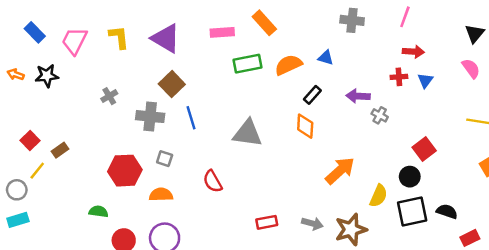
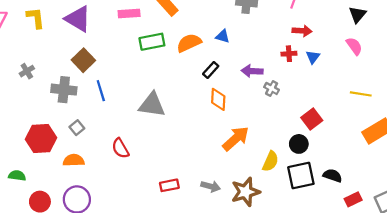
orange diamond: (305, 126) -> (218, 99), moved
gray square: (165, 159) -> (77, 128), turned 32

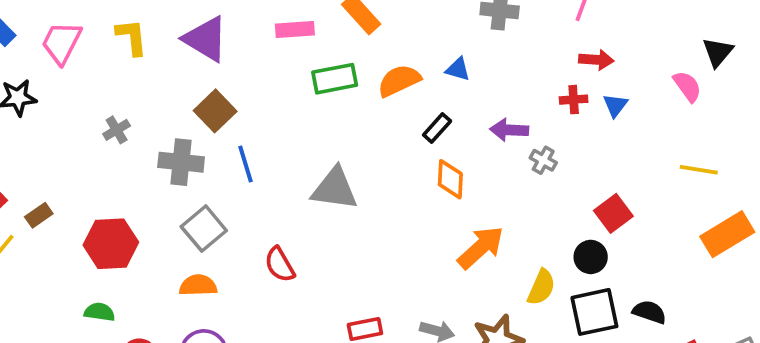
black triangle: (358, 15) -> (718, 52), moved
gray square: (77, 128) -> (204, 229), size x1.6
red hexagon: (41, 139) -> (111, 244), moved

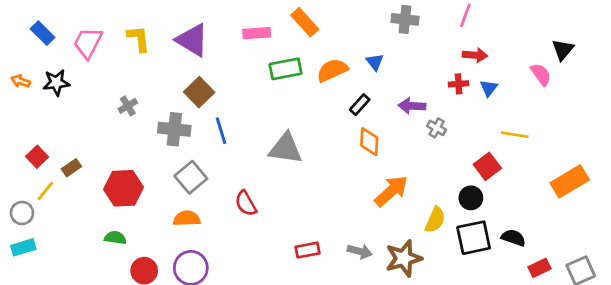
blue triangle: (458, 69) -> (375, 62), turned 36
yellow line: (699, 170) -> (515, 135), moved

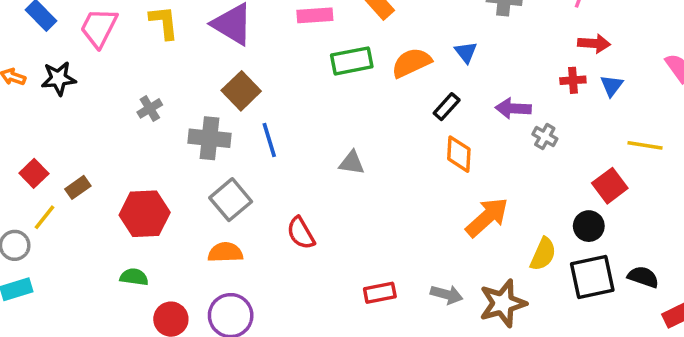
gray triangle: (286, 148) -> (352, 163), size x0.6

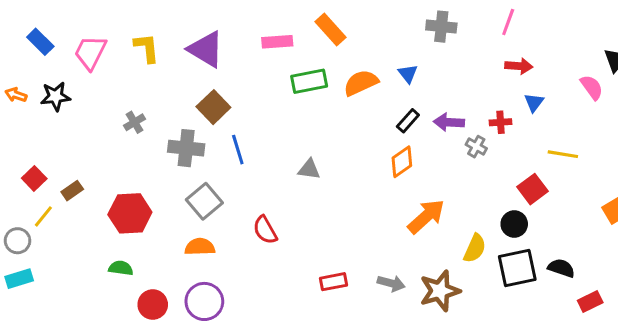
red cross: (573, 80) -> (501, 122), moved
black rectangle: (447, 107) -> (408, 121), moved
orange diamond: (459, 154) -> (402, 162), turned 52

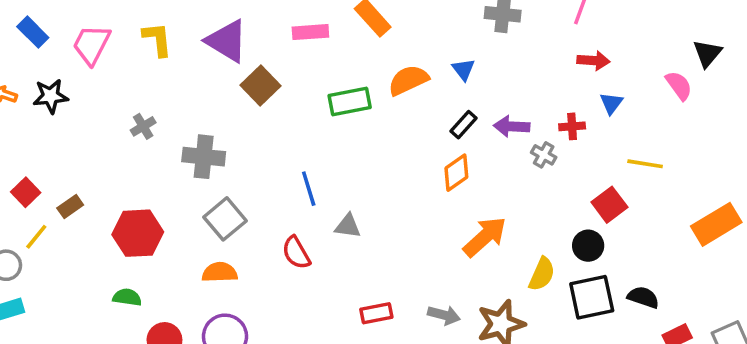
green rectangle: (309, 81) -> (350, 101), moved
brown square: (213, 107) -> (261, 85), moved
blue line: (238, 150) -> (309, 189), moved
gray triangle: (309, 169) -> (348, 226), moved

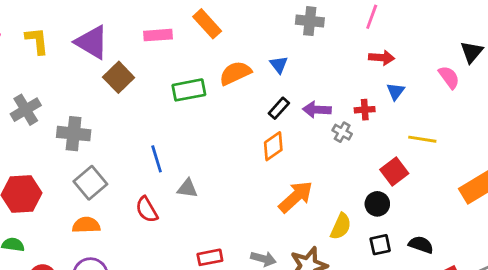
gray cross: (143, 126) -> (26, 110), size x1.5
black square: (592, 297) -> (380, 245), size x0.6

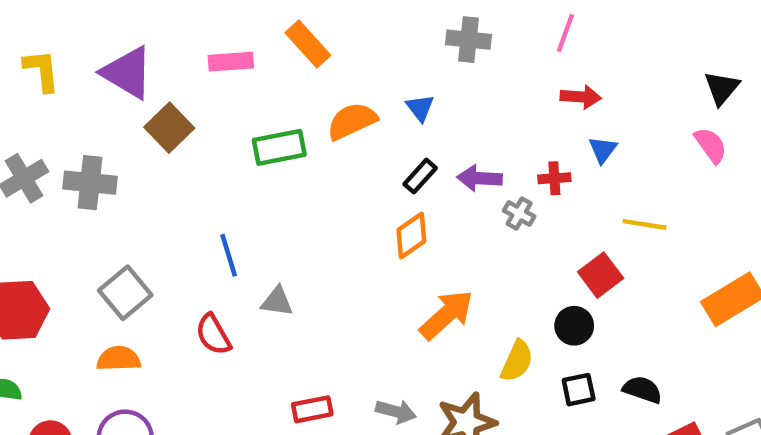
pink semicircle: (449, 77) -> (711, 145), moved
gray cross: (74, 134) -> (90, 183), moved

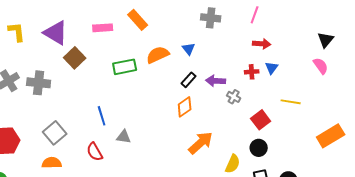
red cross: (554, 178) -> (252, 72), moved
red square: (601, 275) -> (261, 120), moved

